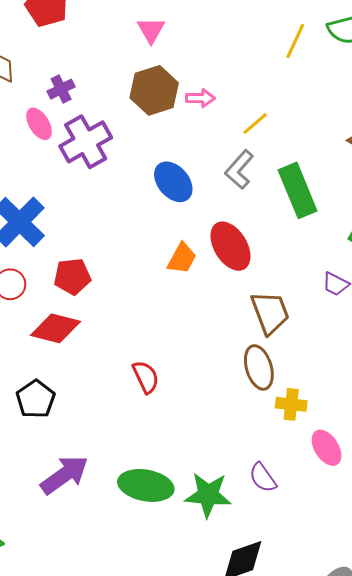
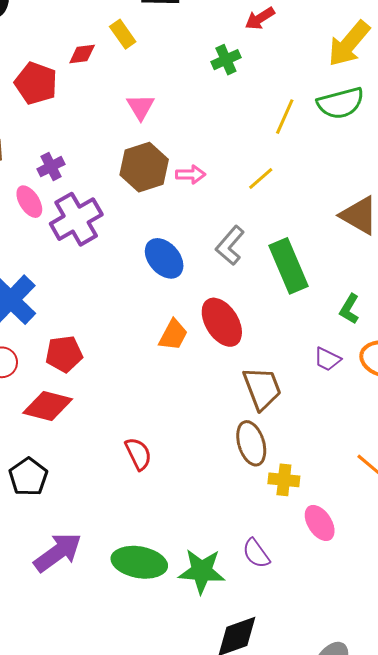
yellow line: (255, 123) -> (261, 179), moved

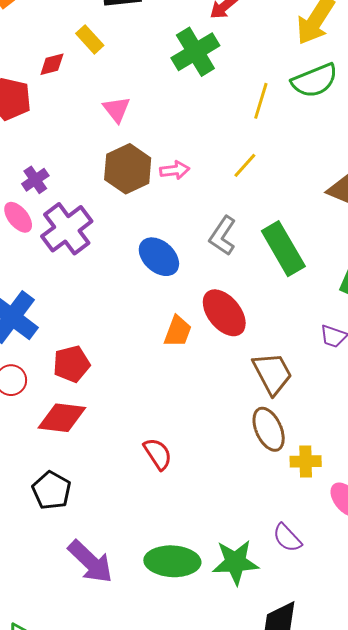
green cross: (226, 60) -> (195, 52), size x1.6
purple arrow: (58, 552) -> (90, 562), turned 87

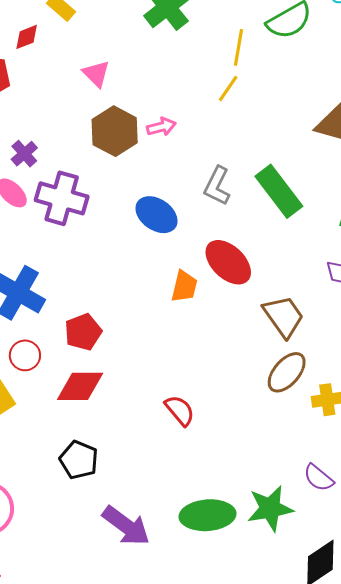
yellow line: (245, 165) -> (228, 88), moved
purple cross: (67, 229) -> (62, 198), turned -30
brown ellipse: (269, 429) -> (287, 372), turned 72

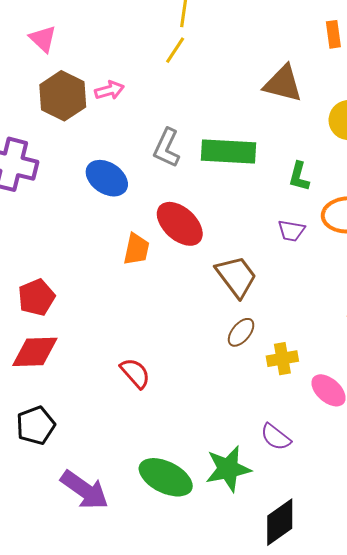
green rectangle: (279, 191) -> (229, 152), turned -48
brown ellipse: (287, 372) -> (241, 332), size x0.7
black pentagon: (79, 460) -> (36, 425), turned 30
green ellipse: (207, 515) -> (166, 477), turned 32

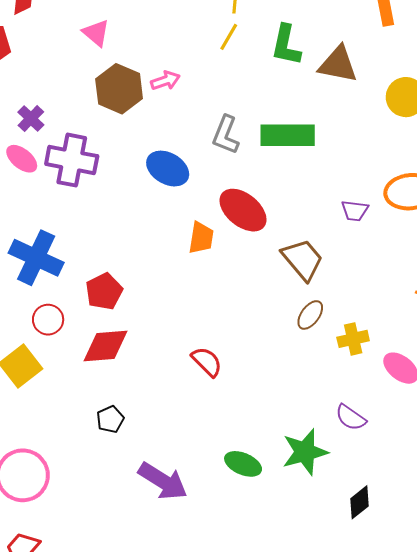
green L-shape: (299, 176) -> (286, 45), moved, size x1.4
black pentagon: (36, 425) -> (110, 419), size x0.7
green ellipse: (166, 477) -> (243, 464), size x0.7
black diamond: (280, 522) -> (360, 502), size x0.7

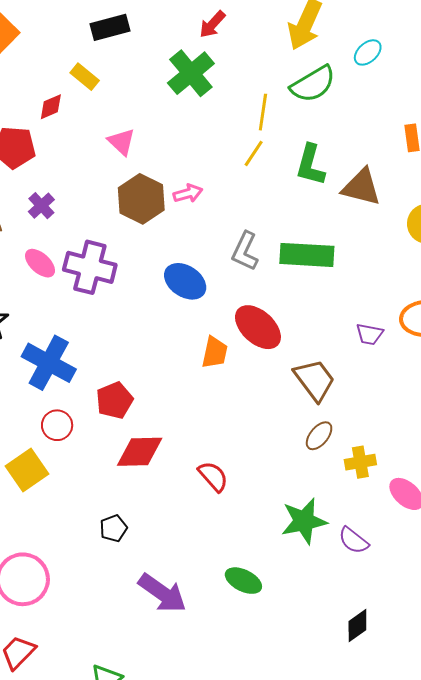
purple cross: (31, 119) -> (41, 206), moved
red diamond: (106, 346) -> (140, 452), moved
green star: (305, 452) -> (304, 521), moved

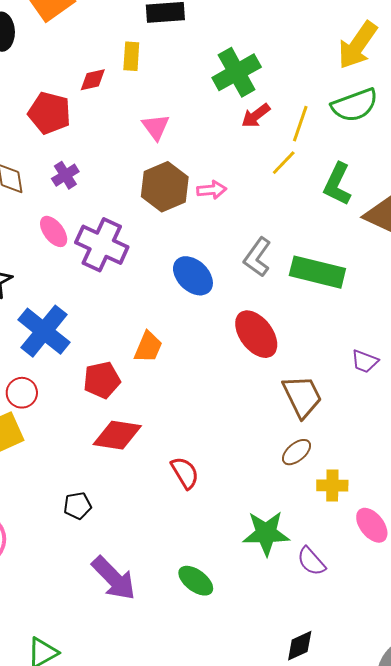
red arrow: (212, 24) -> (256, 116), moved
yellow rectangle: (85, 77) -> (131, 56), turned 44
orange trapezoid: (215, 352) -> (148, 347), moved
red circle: (57, 425) -> (22, 393), moved

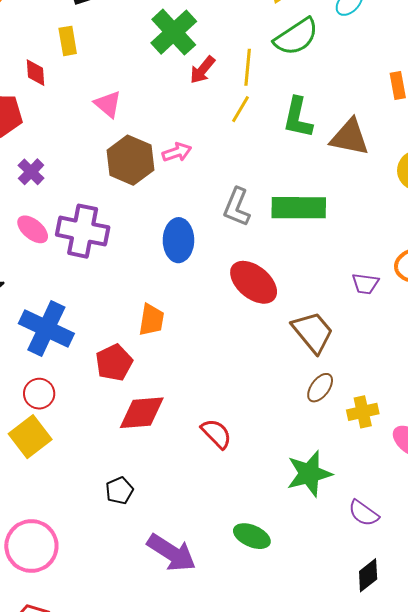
red diamond: (93, 80) -> (36, 73), turned -68
blue ellipse: (193, 276) -> (178, 240), turned 60
purple semicircle: (311, 561) -> (364, 513), moved

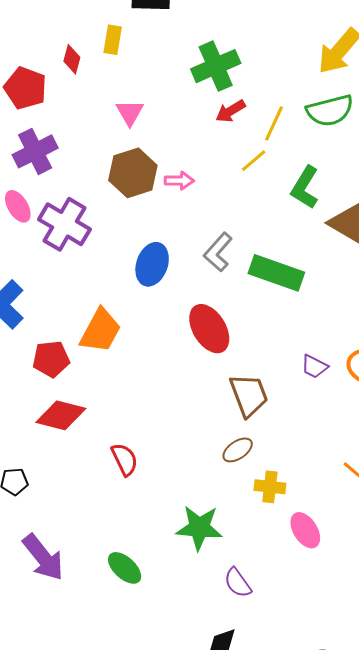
purple cross: (31, 172) -> (35, 151), size x1.6
orange trapezoid: (151, 320) -> (100, 331), size x1.4

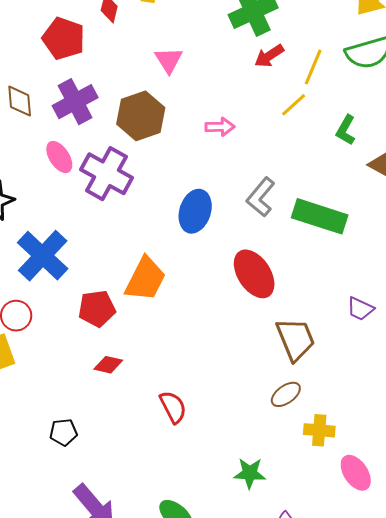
brown hexagon: (133, 173) -> (141, 116), moved
green L-shape: (305, 187) -> (346, 130), size x0.7
red diamond: (61, 415) -> (108, 365), size x0.6
green star: (199, 528) -> (250, 473), size x0.7

